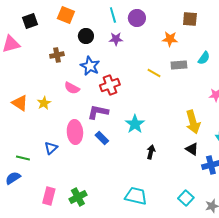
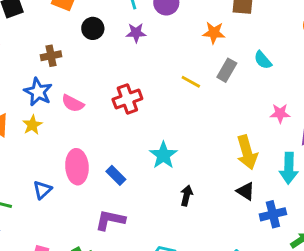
cyan semicircle: (204, 58) -> (263, 60), turned 104
gray rectangle: (179, 65) -> (227, 70), turned -56
blue star: (90, 66) -> (38, 92), moved
purple L-shape: (98, 112) -> (110, 220), moved

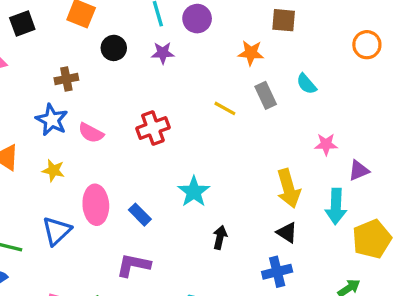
gray rectangle: (227, 70) -> (266, 95), turned -55
yellow star: (32, 125) -> (53, 170), moved, turned -30
blue triangle: (42, 190) -> (57, 231), size x1.4
blue cross: (273, 214) -> (277, 272), moved

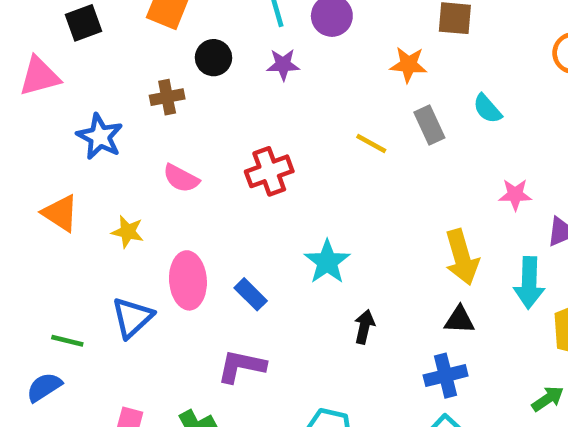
brown cross: (66, 79) -> (167, 97), moved
blue star: (52, 120) -> (100, 137), moved
black triangle: (287, 233) -> (459, 320), turned -30

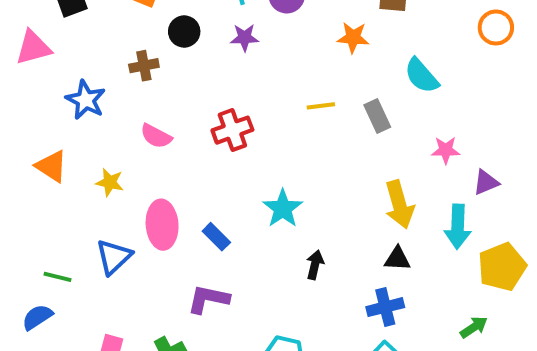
cyan semicircle: (487, 109) -> (421, 76), size x1.4
gray rectangle: (429, 125) -> (377, 116), moved
yellow line: (371, 144) -> (321, 106), turned -36

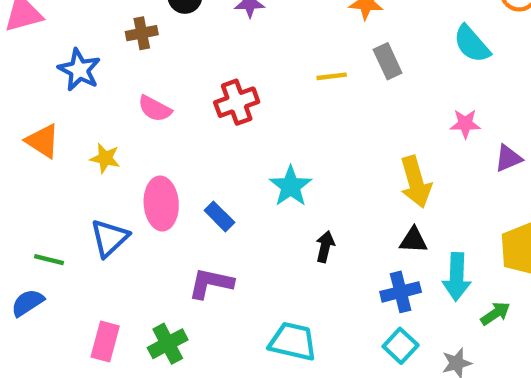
cyan semicircle: (421, 76) -> (472, 44), moved
gray rectangle: (377, 116) -> (388, 61), moved
cyan arrow: (458, 227) -> (457, 277), moved

